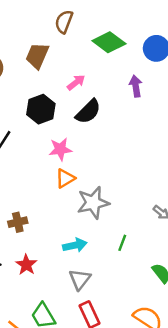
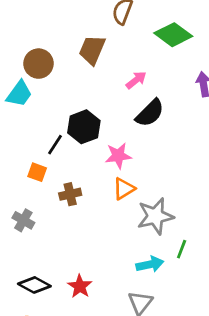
black hexagon: (41, 109) -> (84, 127), moved
brown cross: (18, 222) -> (70, 194), moved
green line: (122, 243) -> (182, 249), moved
cyan arrow: (75, 245) -> (150, 264), moved

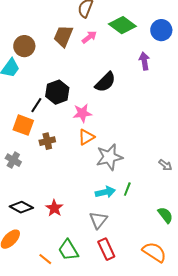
pink arrow: (136, 80) -> (89, 37), moved
orange square: (37, 172) -> (23, 125), size x1.5
green line: (182, 249) -> (127, 189), moved

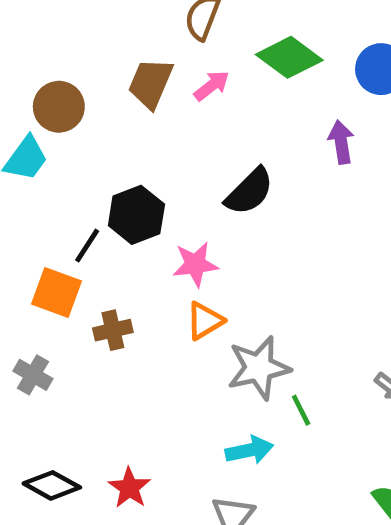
green line: (127, 189) -> (301, 410), moved, turned -48

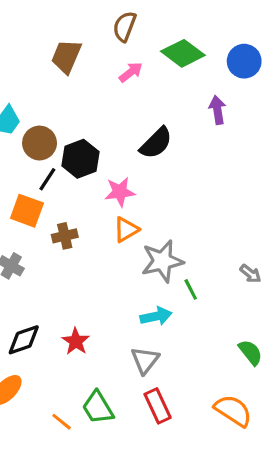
brown trapezoid: (151, 83) -> (66, 56), moved
brown circle: (59, 107) -> (40, 143), moved
black diamond: (52, 485) -> (24, 340), turned -48

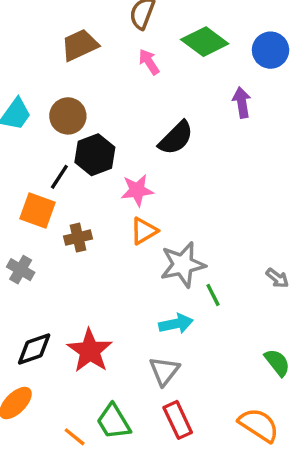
brown trapezoid: (66, 56) -> (80, 45), turned 42
pink arrow: (131, 72) -> (149, 62), turned -85
brown circle: (40, 143) -> (68, 116), moved
red star: (76, 341) -> (90, 351), size x1.5

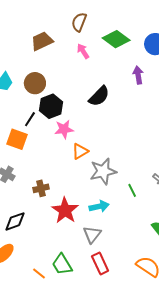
pink star: (137, 190) -> (64, 129), moved
brown cross: (78, 238) -> (41, 188), moved
green line: (213, 295) -> (132, 190), moved
red star: (90, 351) -> (65, 210), moved

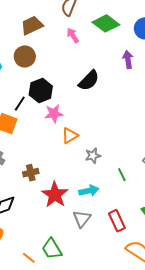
brown circle: (35, 83) -> (25, 57), moved
gray star: (103, 171) -> (93, 156), size x0.6
red rectangle: (100, 263) -> (117, 221), moved

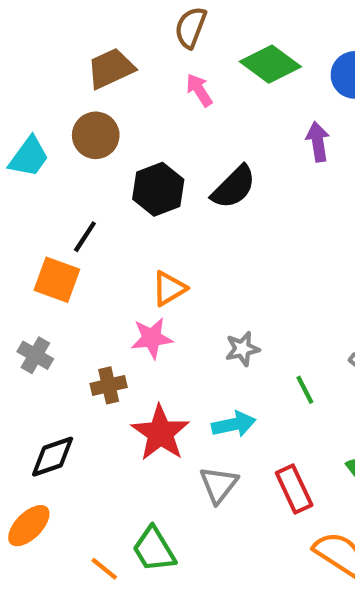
black hexagon: (41, 91) -> (158, 189), moved
pink star: (54, 114) -> (152, 338), moved
orange triangle: (70, 136) -> (169, 288), moved

